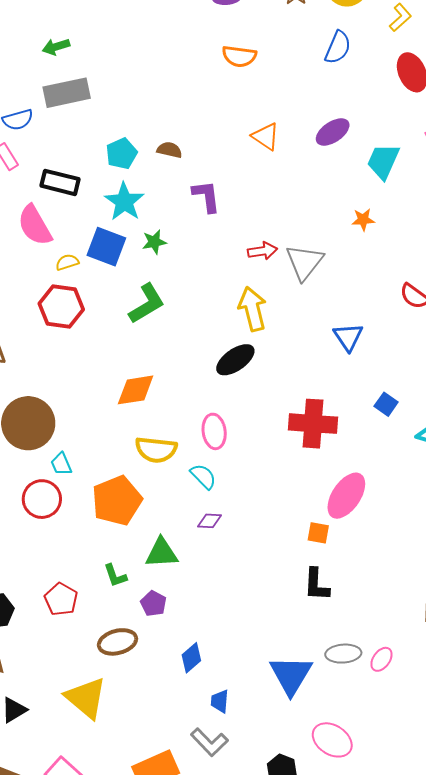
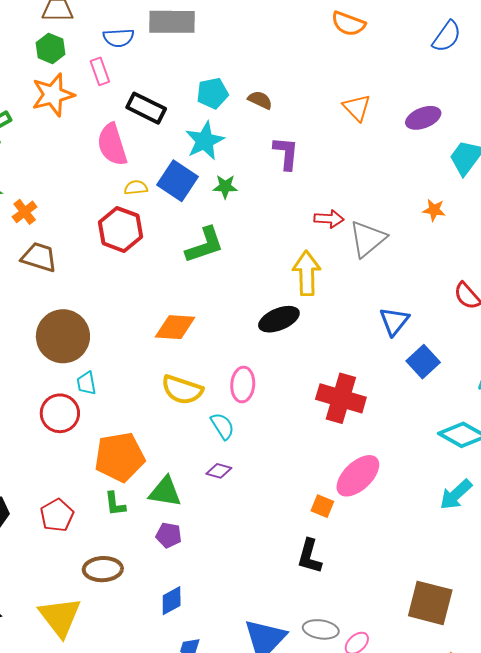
blue square: (386, 404) -> (423, 362), moved, size x1.4
orange pentagon: (117, 501) -> (120, 457), moved
purple pentagon: (153, 604) -> (169, 535), moved, turned -30

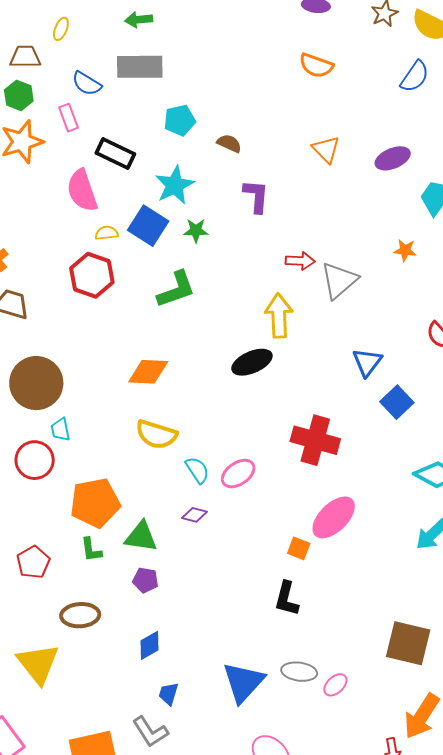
blue semicircle: (119, 38) -> (87, 84), turned 36
cyan pentagon: (212, 93) -> (180, 120), moved
pink ellipse: (243, 385) -> (238, 474), moved, turned 52

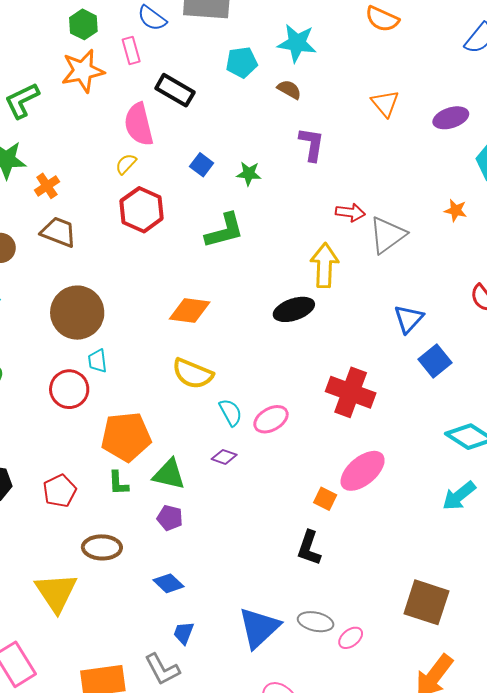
cyan star: (175, 185) -> (297, 43), moved, turned 30
blue square: (148, 226) -> (202, 165), size x0.6
yellow semicircle: (107, 233) -> (126, 164), moved, turned -45
blue diamond: (149, 645) -> (169, 583), turned 68

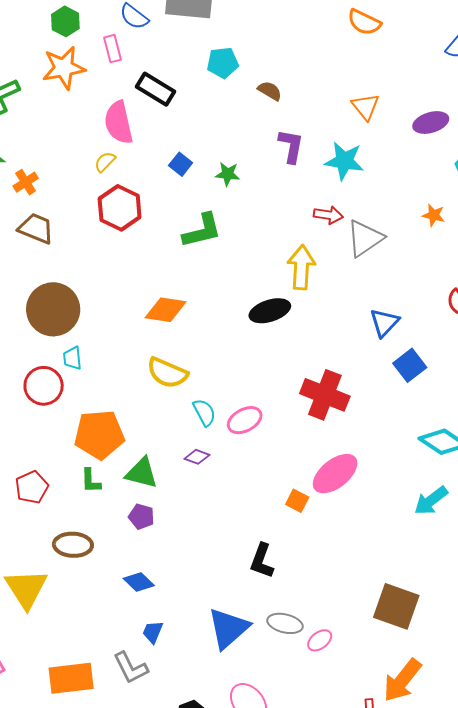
cyan star: (297, 43) -> (344, 161), moved
black L-shape: (309, 548) -> (262, 561), moved

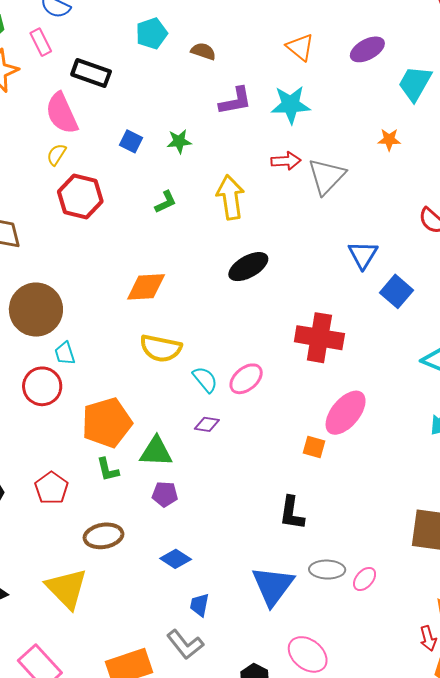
purple L-shape: (291, 146) -> (235, 101), turned 81
green L-shape: (202, 231) -> (166, 202), size x0.6
yellow arrow: (301, 267) -> (230, 197), moved

